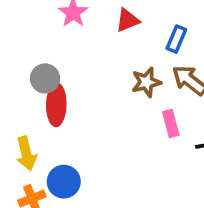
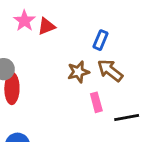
red triangle: (128, 20) -> (47, 26), moved

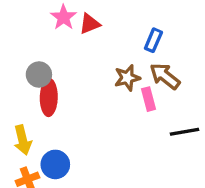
pink rectangle: (96, 102) -> (149, 99), moved

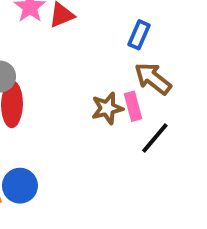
brown star: (127, 78) -> (107, 108), moved
black line: (185, 132) -> (155, 138), moved, turned -40

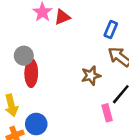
pink rectangle: (133, 106) -> (107, 113), moved

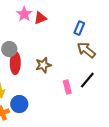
brown star: (91, 76) -> (43, 65), moved
pink rectangle: (107, 113) -> (67, 87), moved

